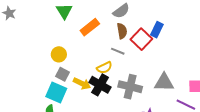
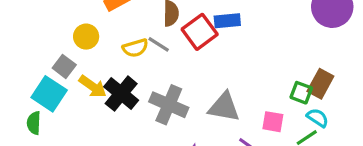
blue rectangle: (157, 30) -> (227, 21), turned 49
yellow circle: (59, 54) -> (86, 37), moved
yellow semicircle: (104, 68) -> (135, 48), moved

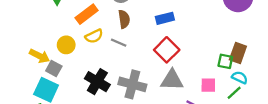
red square: (200, 32) -> (167, 50), moved
yellow semicircle: (135, 48) -> (94, 36), moved
yellow arrow: (93, 86) -> (40, 56), moved

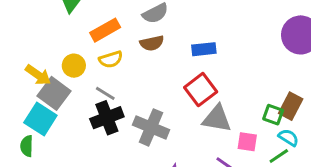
brown semicircle: (124, 19) -> (152, 43), turned 78
gray line: (119, 43) -> (105, 93), moved
gray square: (54, 69) -> (54, 93), size x1.5
gray triangle: (172, 80) -> (217, 119), moved
black cross: (97, 82) -> (107, 118), turned 30

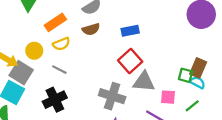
black cross: (107, 118) -> (55, 100), moved
gray cross: (151, 127) -> (112, 96), moved
cyan semicircle: (289, 138) -> (198, 82), moved

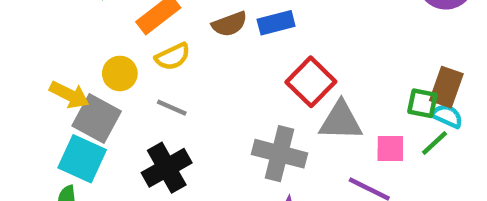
blue rectangle: (130, 31) -> (276, 23), moved
green line: (192, 106) -> (435, 143), moved

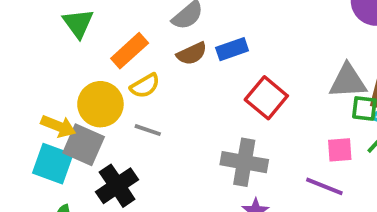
yellow circle: (120, 73) -> (100, 104), size x1.5
gray triangle: (341, 121) -> (348, 81), moved
cyan square: (82, 159) -> (53, 164), moved
black cross: (167, 168) -> (117, 186), moved

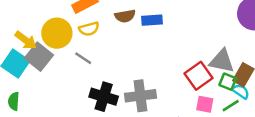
red square: (266, 98) -> (199, 76), moved
gray cross: (244, 162) -> (140, 96), turned -32
black cross: (117, 186) -> (104, 97), moved, turned 36

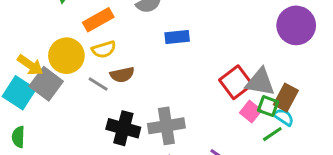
brown semicircle: (125, 16) -> (122, 75), moved
red square: (199, 76) -> (236, 82), moved
pink square: (205, 104) -> (251, 112), moved, turned 30

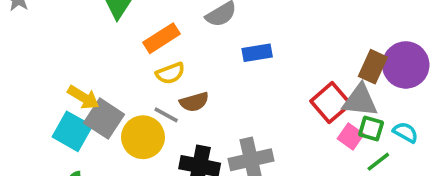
purple circle: (296, 25) -> (406, 65), moved
yellow circle: (66, 56) -> (143, 137), moved
brown rectangle: (286, 97) -> (373, 67), moved
cyan semicircle: (284, 117) -> (405, 132), moved

